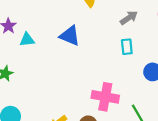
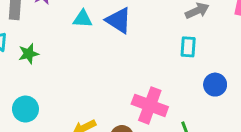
cyan triangle: (27, 40) -> (83, 19), moved

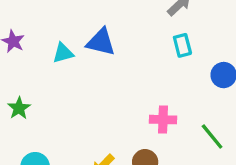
pink cross: (150, 105) -> (163, 120), size x0.7

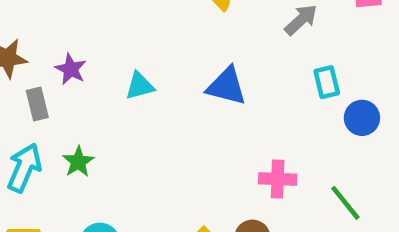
blue triangle: (101, 42) -> (227, 86), moved
cyan rectangle: (182, 45) -> (327, 82), moved

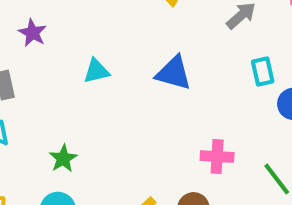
purple star: (71, 69) -> (33, 33), moved
green star: (78, 162) -> (63, 159), moved

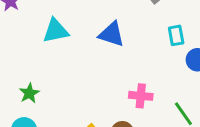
cyan triangle: (96, 71) -> (56, 31), size x1.4

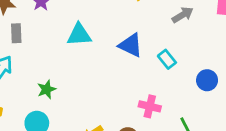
cyan rectangle: (176, 35) -> (167, 59), moved, turned -36

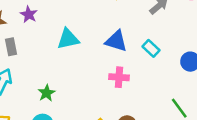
pink cross: (150, 106) -> (119, 77), moved

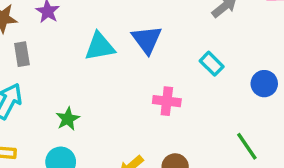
blue triangle: (116, 41) -> (147, 40), moved, turned 35

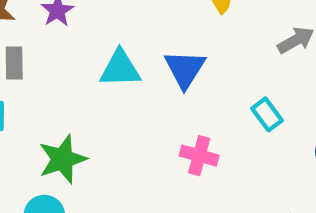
green star: (68, 119) -> (62, 159), size x1.5

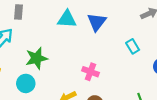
pink cross: (199, 156) -> (90, 72), moved

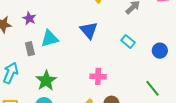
gray rectangle: (18, 12) -> (30, 49), moved
cyan triangle: (67, 19) -> (50, 38), moved

